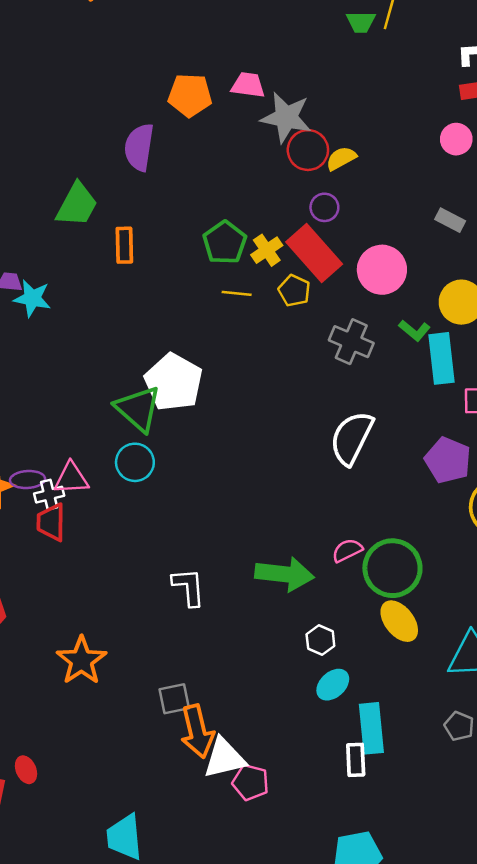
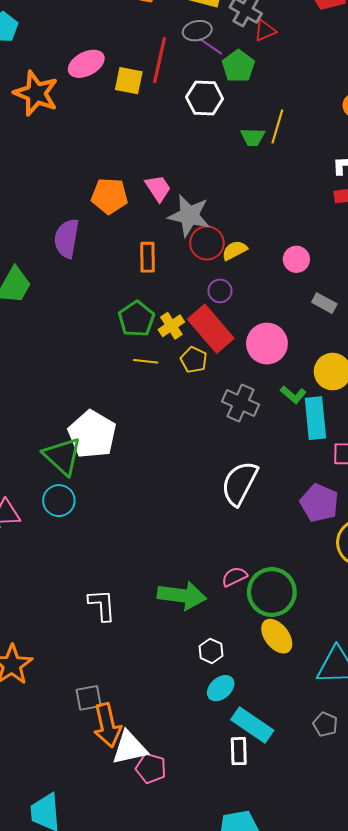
pink trapezoid: (248, 85) -> (158, 188), turned 48
pink circle: (456, 139) -> (296, 259), moved
orange rectangle: (124, 245) -> (147, 257), moved
cyan rectangle: (371, 728) -> (252, 725), turned -51

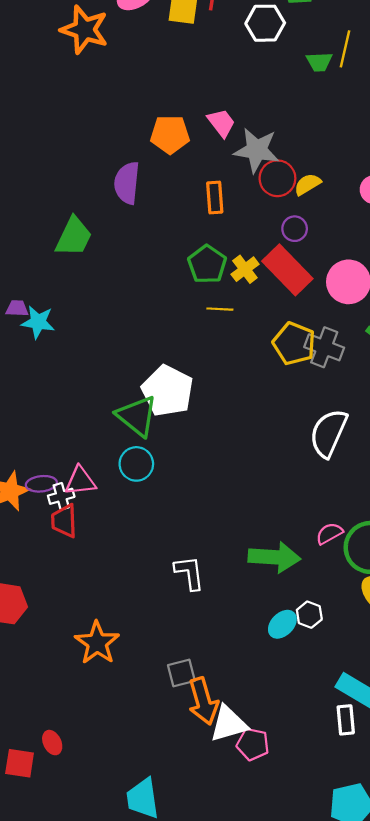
yellow pentagon: (194, 360) -> (294, 344), moved, size x1.5
cyan ellipse: (221, 688) -> (282, 624), moved

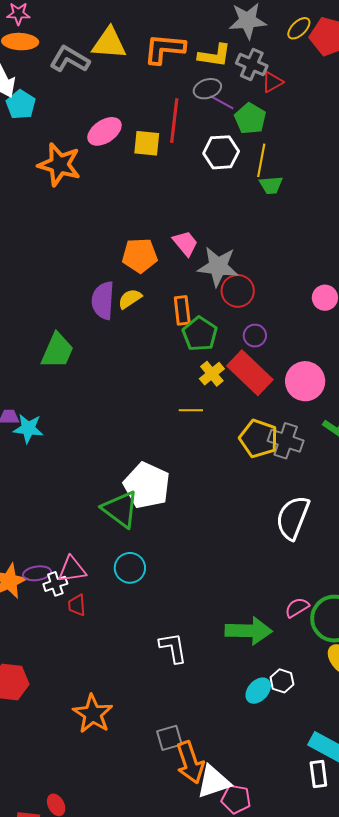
yellow line: (345, 49) -> (261, 160), moved
yellow semicircle: (307, 184) -> (130, 299), moved
green pentagon: (207, 264) -> (200, 334), moved
cyan circle: (136, 464) -> (130, 568), moved
red trapezoid: (64, 521) -> (77, 605), moved, size x0.7

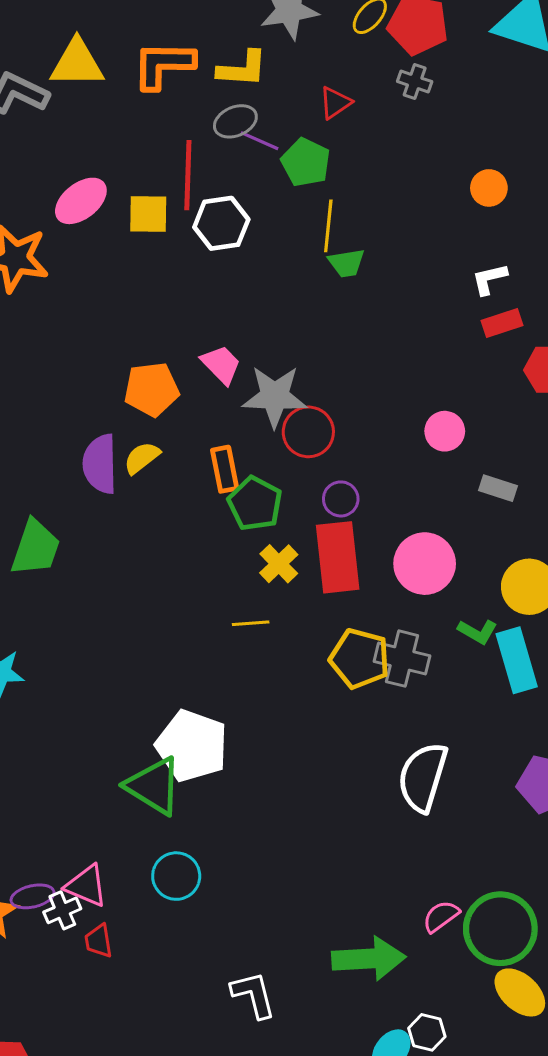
gray cross: (252, 65) -> (415, 82), moved, size x0.7
white hexagon: (221, 152) -> (221, 223), moved
red rectangle: (250, 373) -> (338, 557), turned 45
pink triangle: (72, 569) -> (86, 886), turned 36

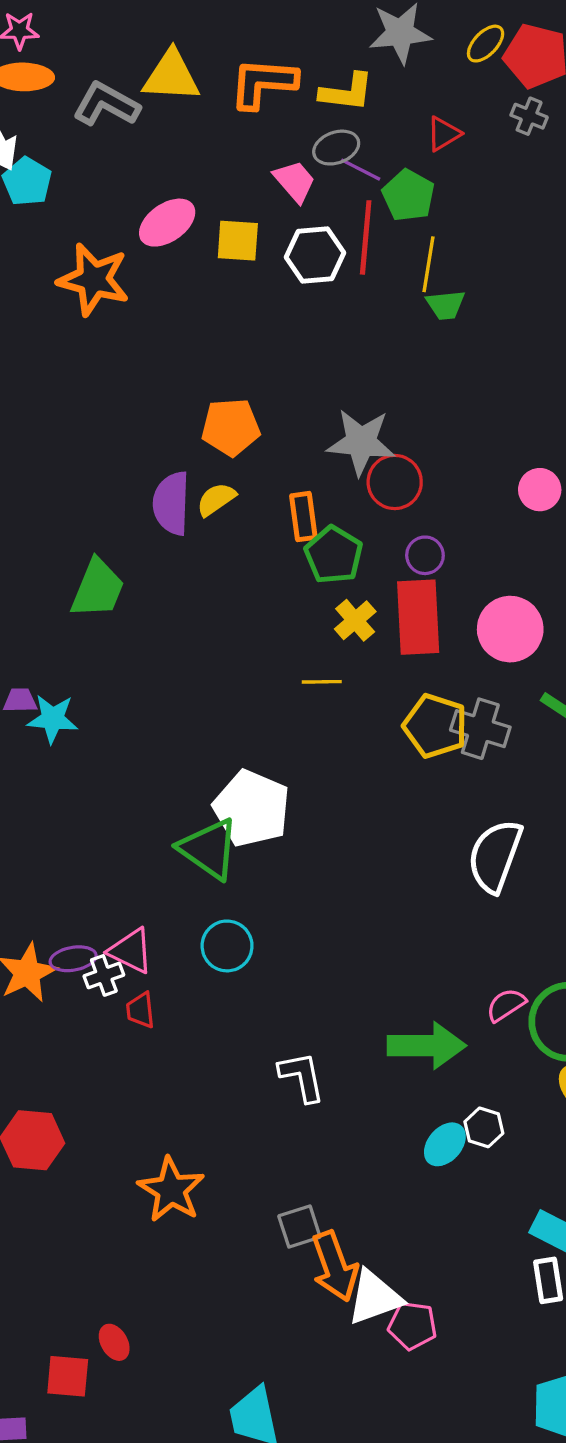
red line: (188, 175) -> (366, 237), moved
pink trapezoid: (221, 365) -> (295, 181), moved

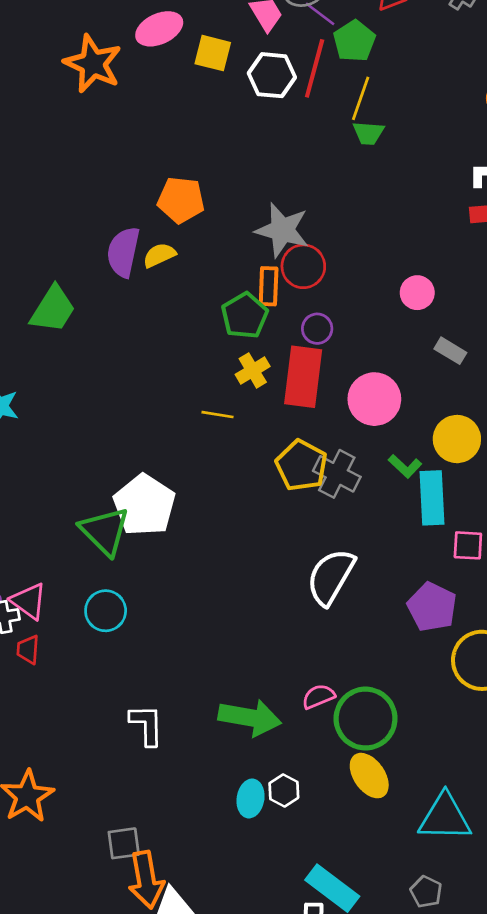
orange rectangle: (303, 517) -> (269, 286), moved
cyan ellipse: (445, 1144) -> (251, 798), turned -42

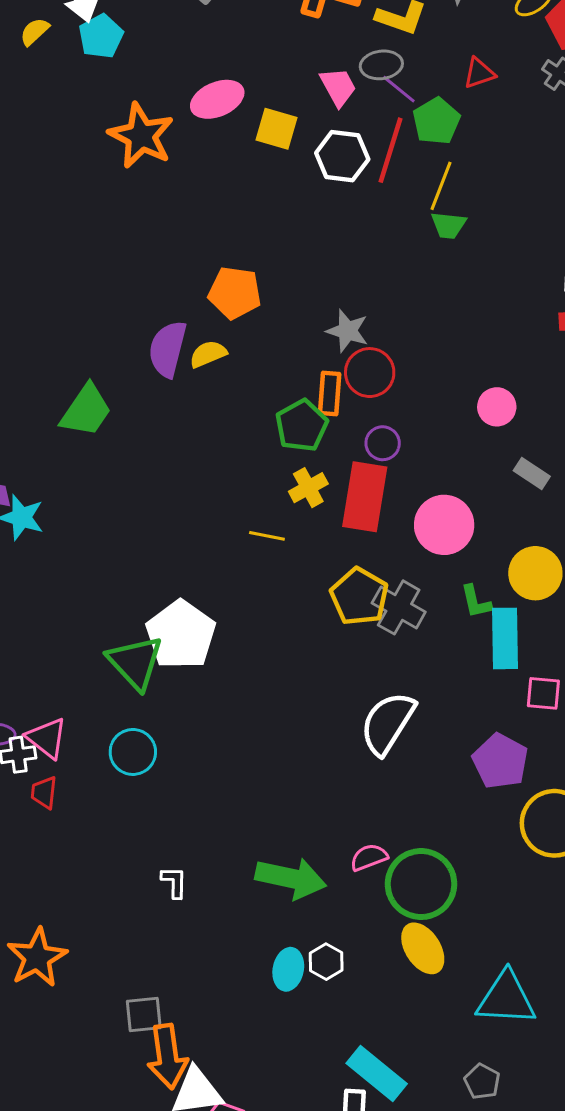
gray star: (282, 230) -> (347, 331), size x0.7
green L-shape: (405, 466) -> (476, 602), turned 32
white L-shape: (147, 725) -> (174, 882), size x0.7

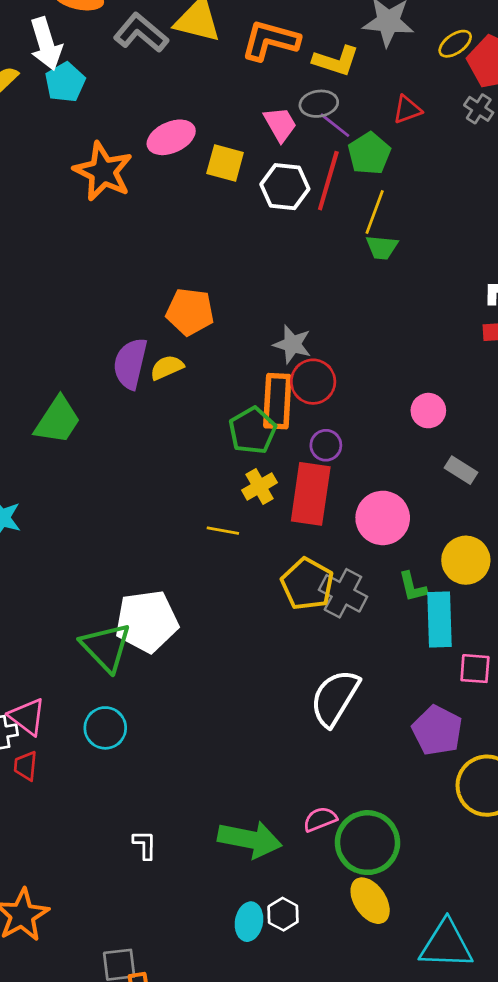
orange rectangle: (330, 394) -> (277, 401), size x1.4
white pentagon: (181, 635) -> (147, 621), turned 30

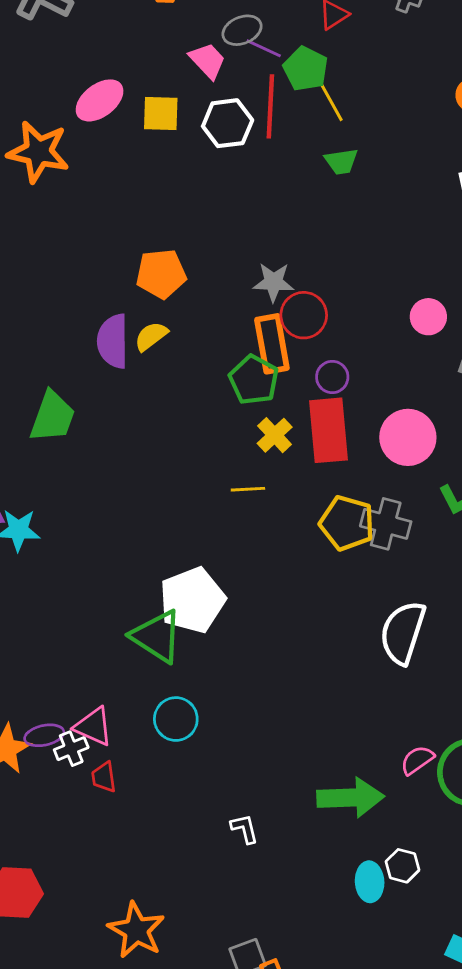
yellow line: (375, 212) -> (330, 100), moved, turned -36

